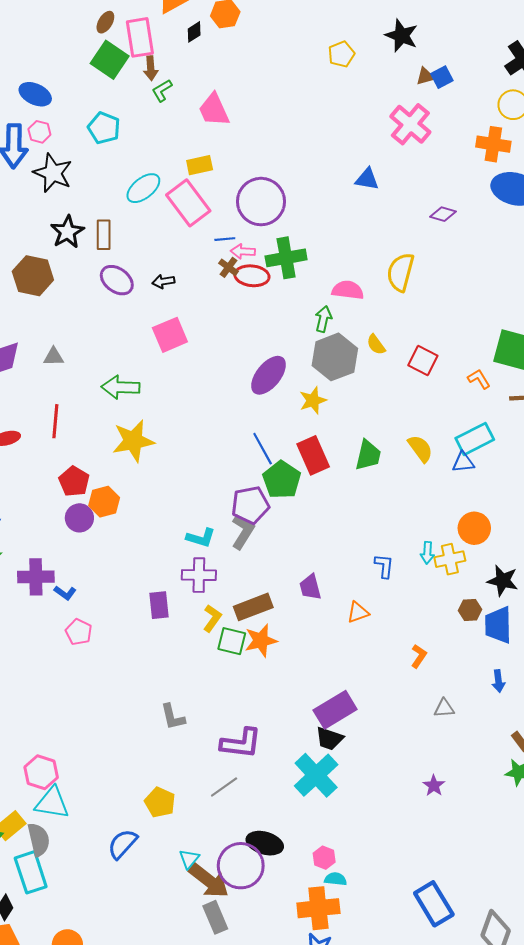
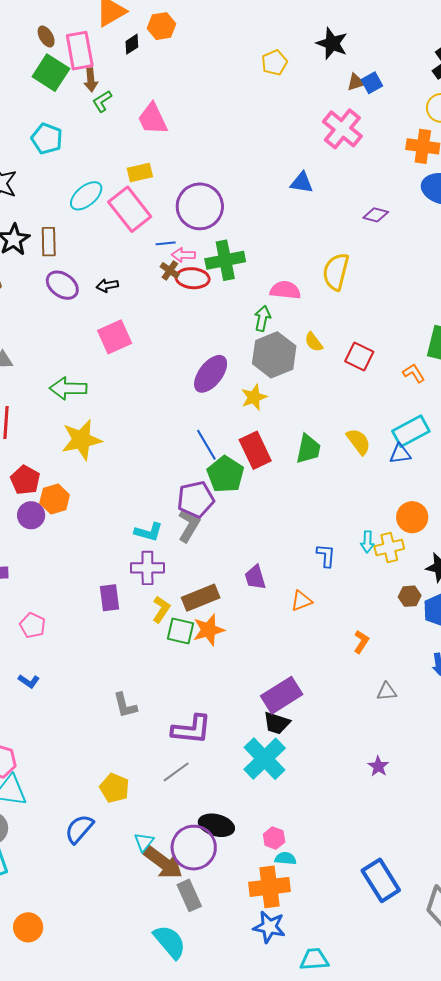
brown ellipse: (105, 22) -> (46, 36), turned -60
blue L-shape: (65, 593) -> (29, 681), moved
gray rectangle: (215, 917) -> (189, 895), moved

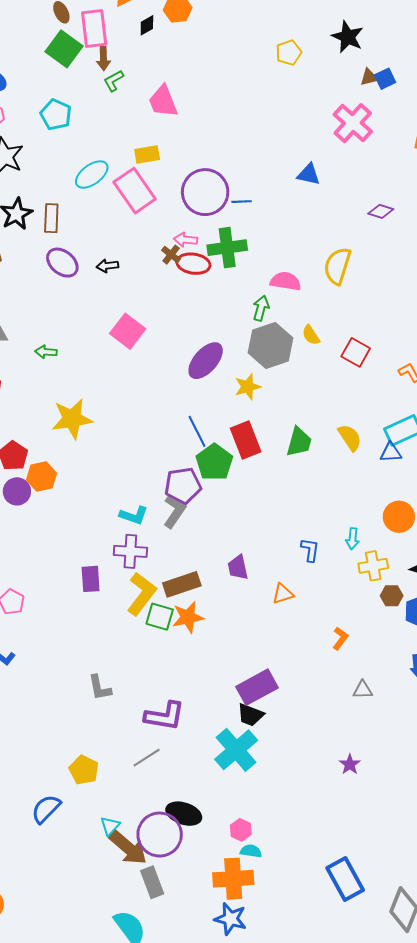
blue line: (166, 243) -> (242, 202), moved
pink square: (115, 337) -> (128, 331), moved, turned -32
green arrow: (68, 388) -> (46, 352), moved, size x0.6
yellow cross: (389, 548) -> (373, 566), moved
yellow L-shape: (161, 609) -> (142, 594), size x1.6

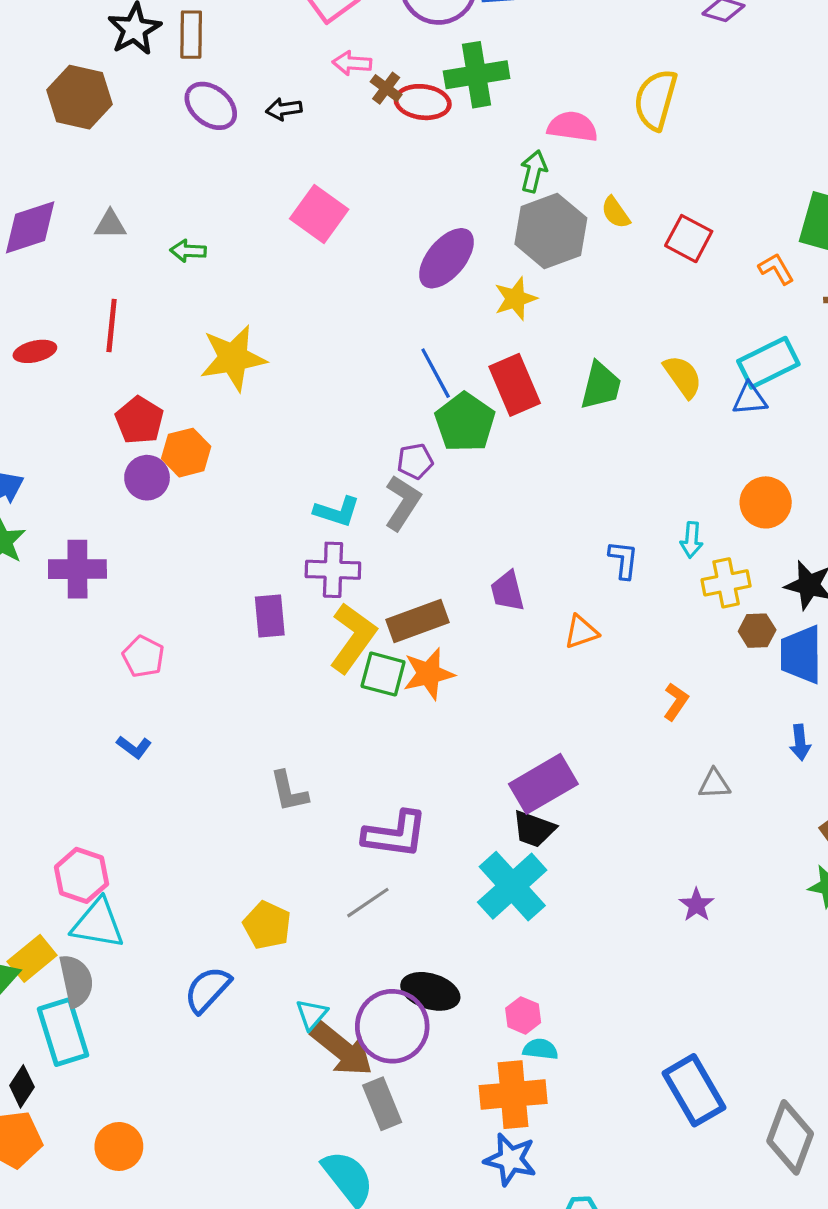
pink arrow: (186, 240) -> (352, 63), moved
purple pentagon: (183, 486) -> (415, 461), size x0.6

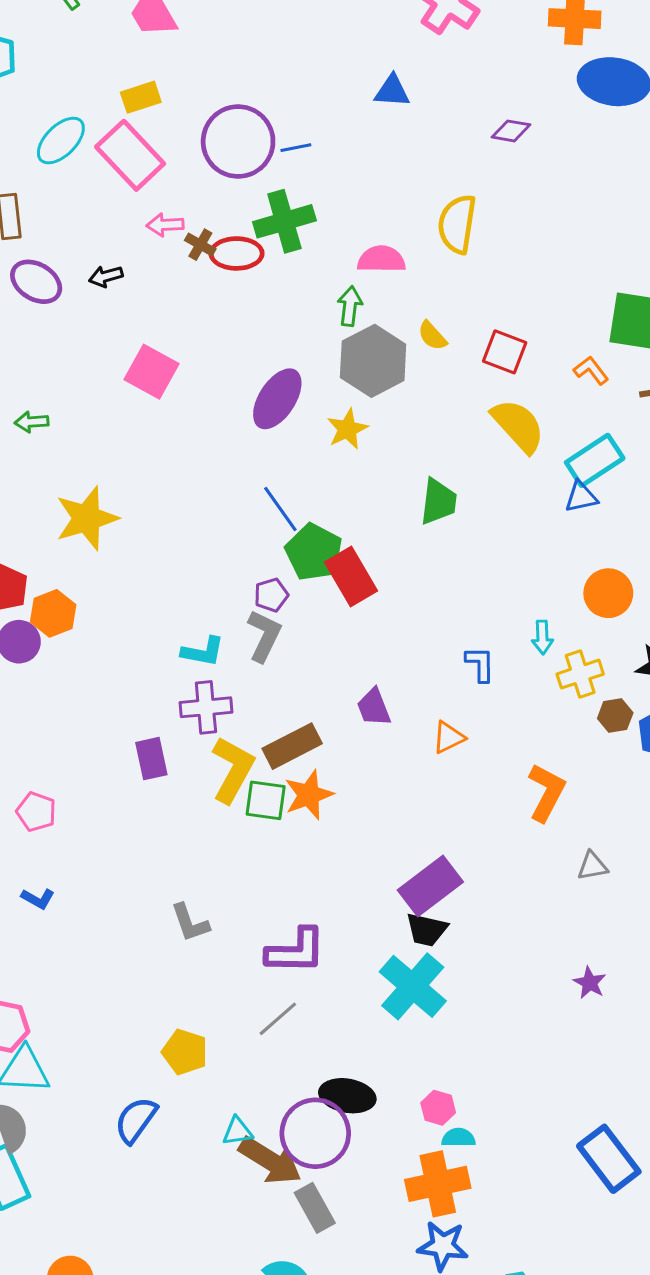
yellow semicircle: (683, 377) -> (518, 426), moved, size x1.4
red rectangle: (515, 385) -> (351, 577), moved
orange L-shape: (676, 702) -> (546, 792), size x1.6
cyan triangle: (312, 1014) -> (237, 1131), turned 48

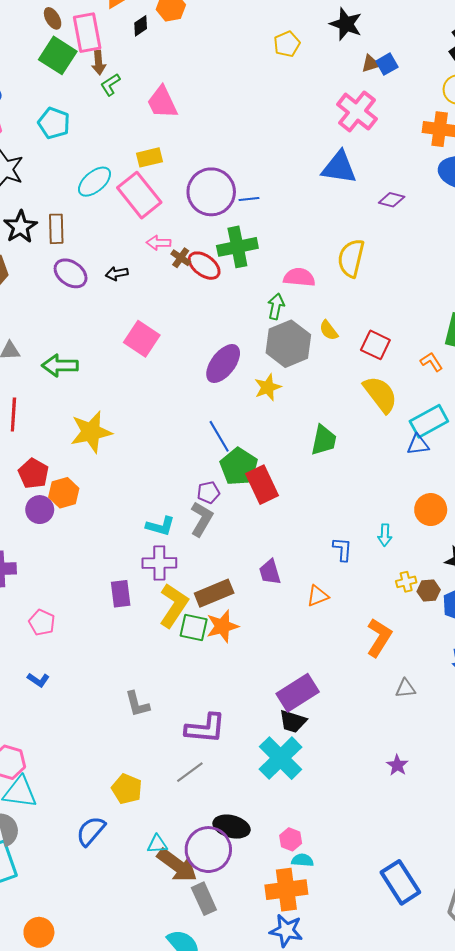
blue triangle: (392, 91) -> (339, 167), moved, size x1.5
red ellipse: (237, 253) -> (204, 266), turned 32
green arrow: (32, 422) -> (60, 365), size x1.6
yellow cross: (580, 674) -> (406, 582), moved, size x0.7

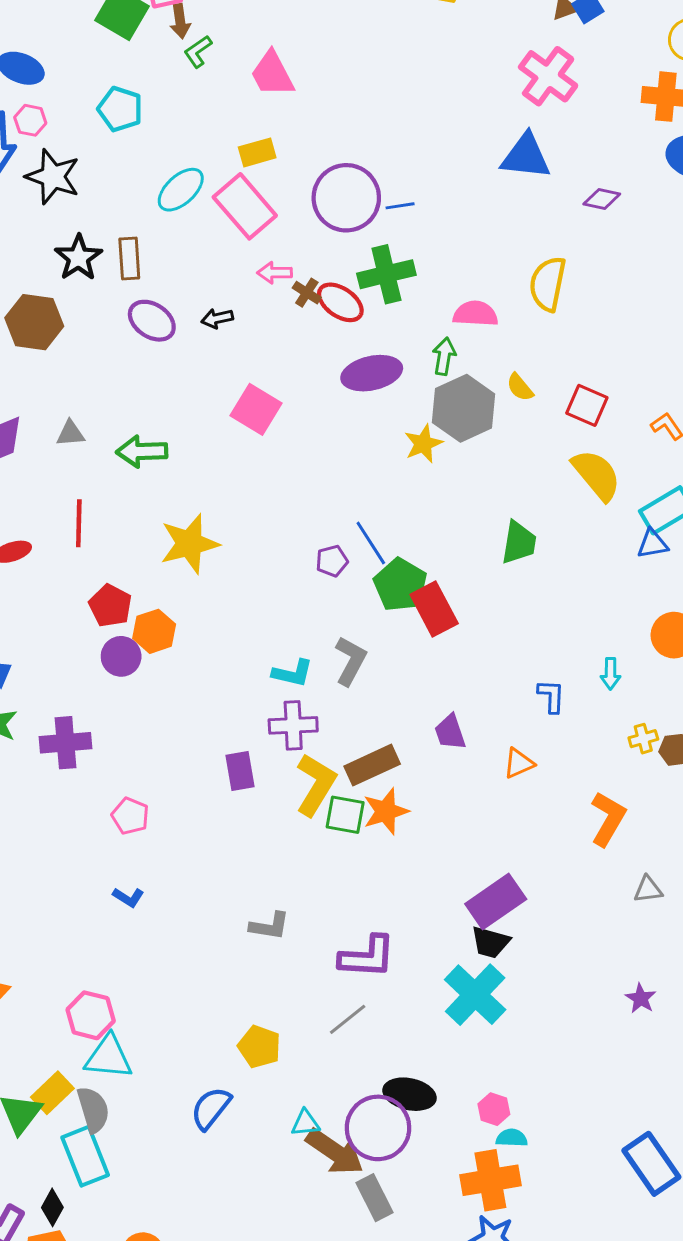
purple ellipse: (223, 364) -> (372, 373), moved, turned 42
yellow star: (268, 387) -> (423, 444), moved
purple pentagon: (208, 492) -> (332, 561), moved
gray L-shape: (137, 704) -> (270, 926), turned -64

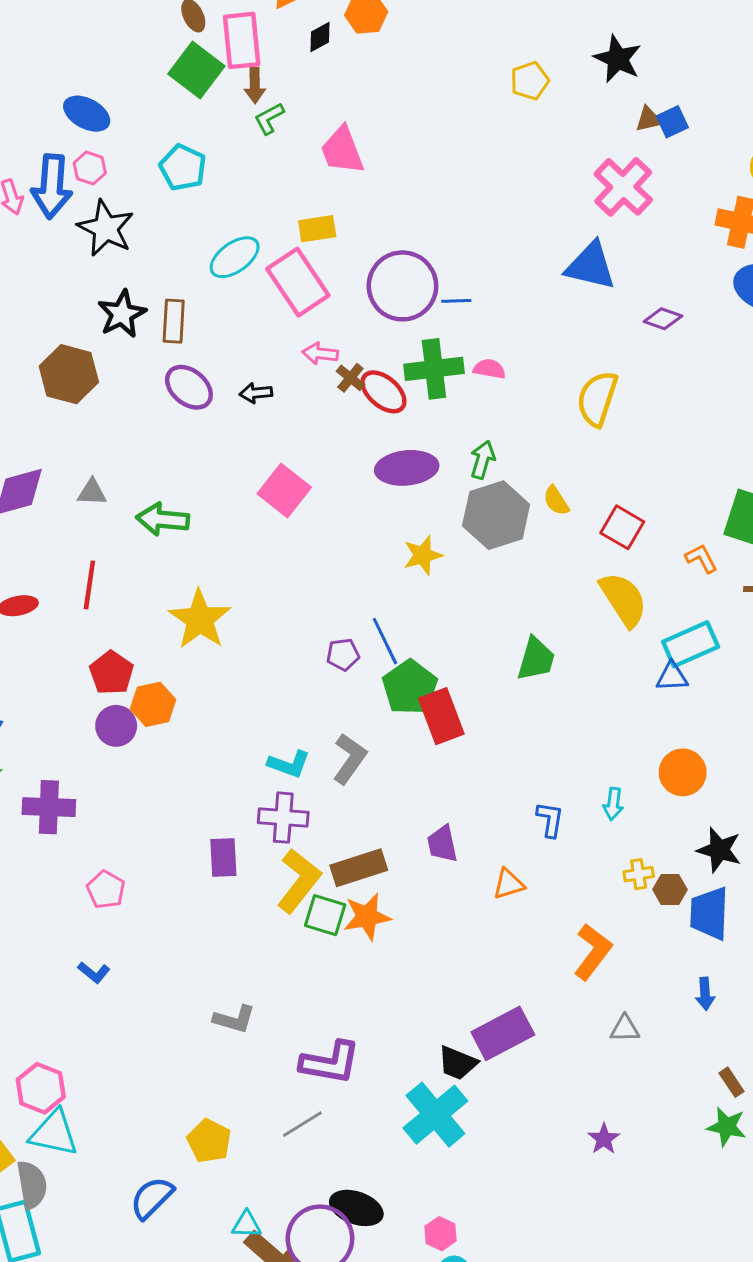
pink semicircle: (475, 314) -> (489, 369), moved, size x0.7
yellow star: (423, 444) -> (423, 555), moved
yellow star: (189, 544) -> (200, 619), turned -30
purple rectangle: (496, 901) -> (503, 1033), moved

